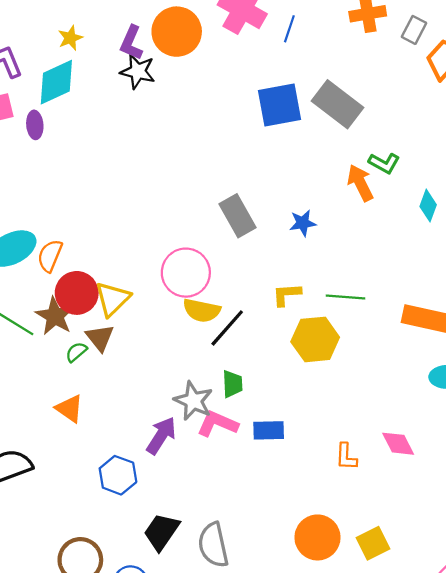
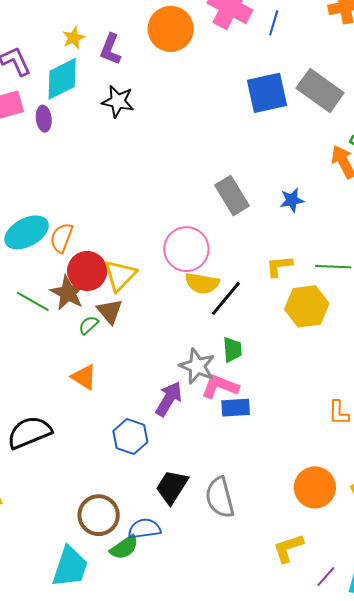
purple L-shape: (131, 43) -> (110, 49), moved
black star: (138, 71) -> (118, 101), moved
blue rectangle: (269, 430) -> (236, 408), moved

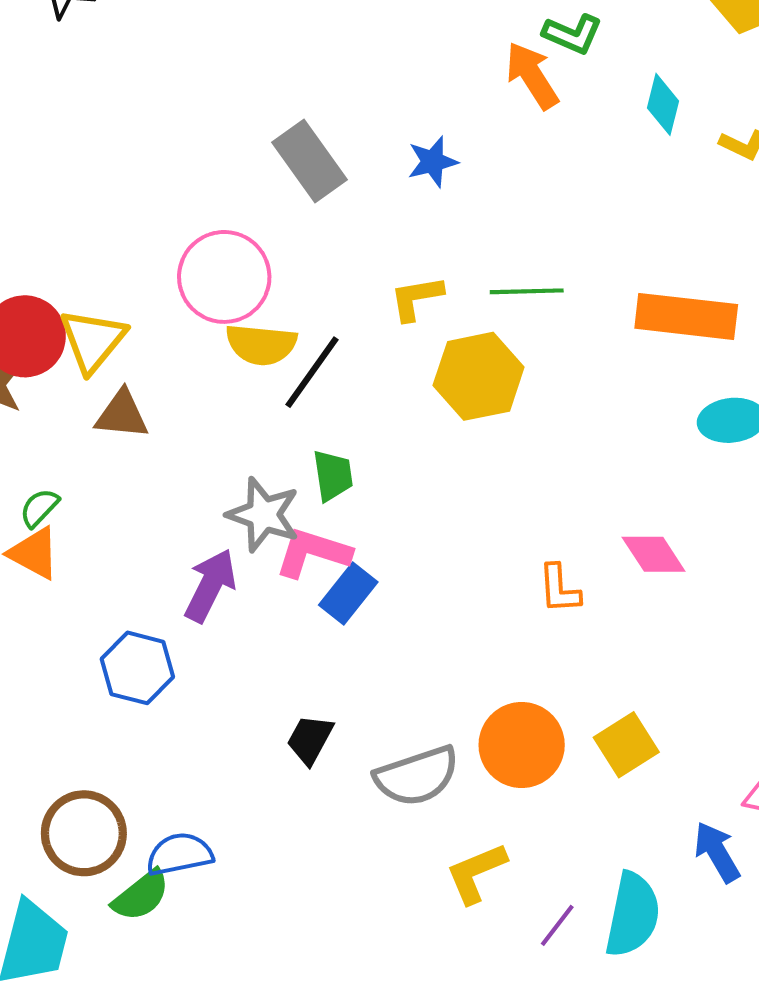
brown triangle: (110, 311) -> (122, 415), moved, turned -40
green semicircle: (89, 325) -> (39, 508), moved
blue rectangle: (236, 408) -> (348, 594), turned -44
black trapezoid: (172, 487) -> (310, 739), moved, size x0.7
gray semicircle: (220, 497) -> (417, 776), moved, turned -90

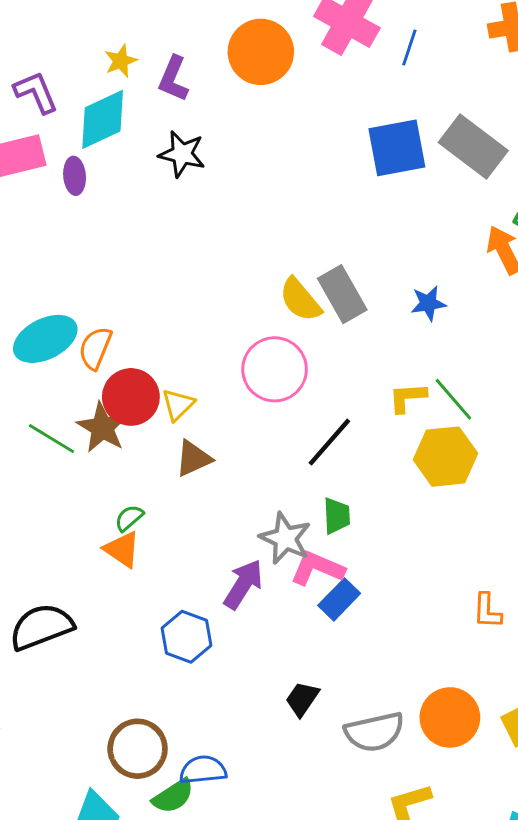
green line: (527, 291) -> (453, 399), moved, turned 45
yellow triangle: (93, 340) -> (178, 405), size x0.7
yellow semicircle: (261, 344) -> (300, 300), moved, turned 39
brown triangle: (122, 415) -> (193, 458), turned -36

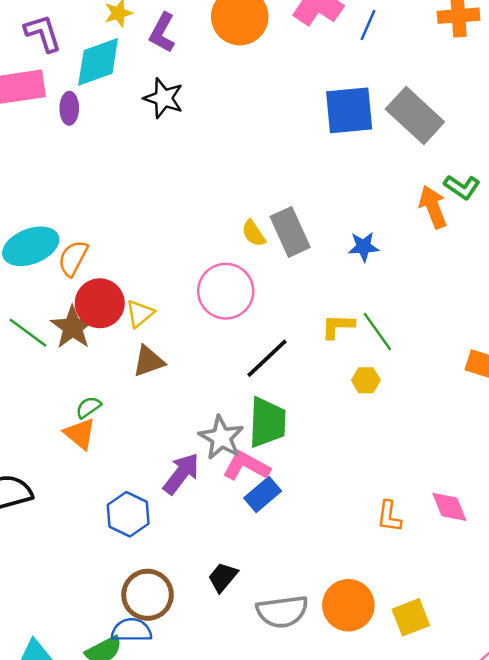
yellow semicircle: (300, 300) -> (254, 233), size x0.7
yellow hexagon: (446, 457) -> (366, 380), size x0.5
green trapezoid: (337, 516) -> (267, 422), size x1.6
brown circle: (138, 749) -> (148, 595), moved

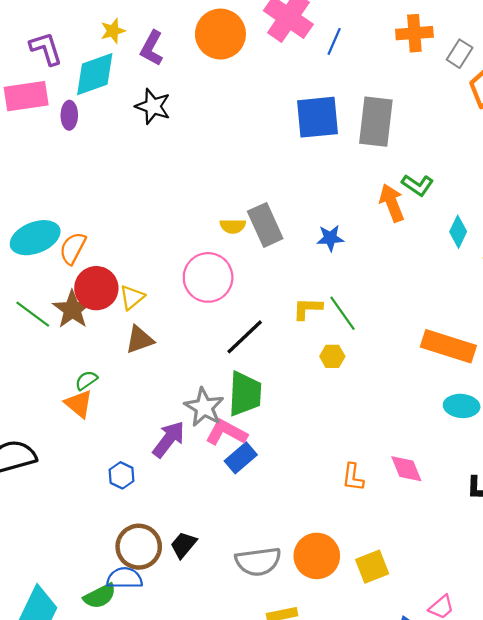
gray rectangle: (415, 115) -> (376, 122), turned 54
yellow semicircle: (254, 233) -> (233, 226), turned -55
blue hexagon: (128, 514) -> (121, 475), size x0.7
black trapezoid: (223, 577) -> (184, 545), moved

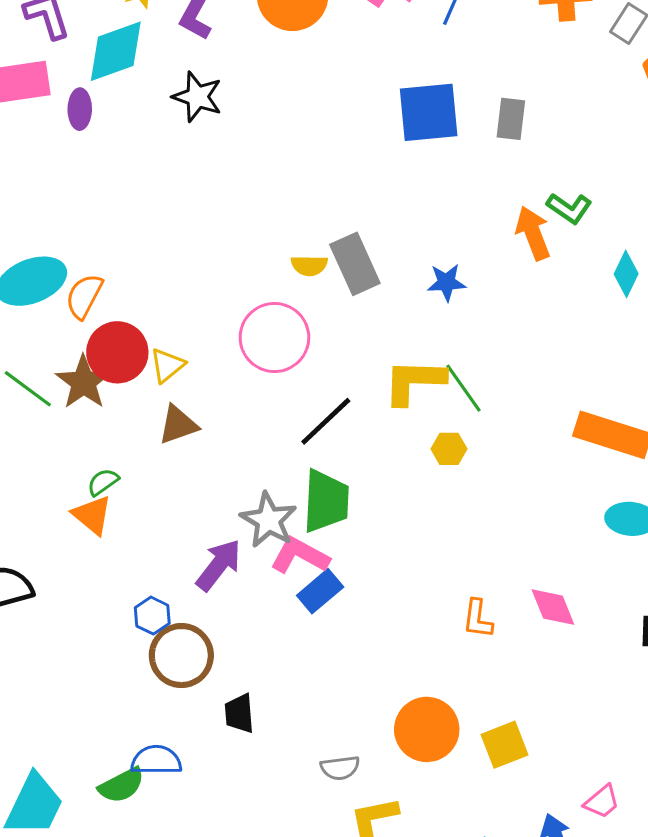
gray rectangle: (376, 122) -> (511, 119), size x0.6
yellow L-shape: (307, 309) -> (414, 381), size x1.5
black trapezoid: (184, 545) -> (239, 713), turned -44
brown circle: (139, 547) -> (181, 656), moved
gray semicircle: (258, 561) -> (340, 768), moved, size x0.6

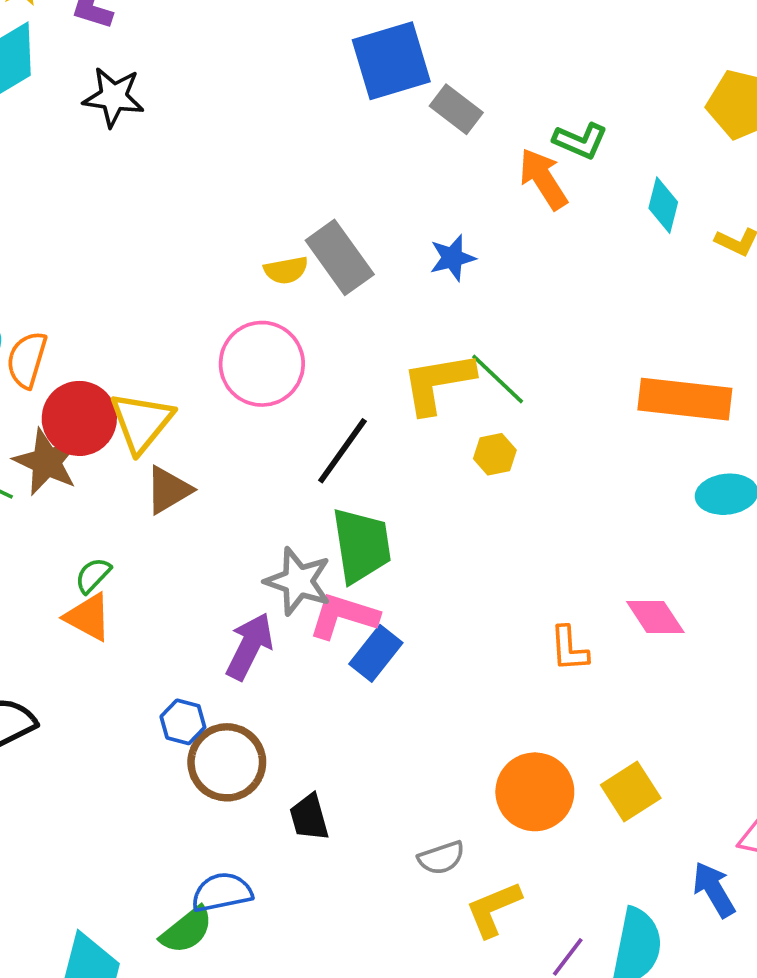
gray rectangle: (511, 119) -> (456, 109), moved, turned -48
yellow triangle: (167, 365) -> (142, 422), size x1.5

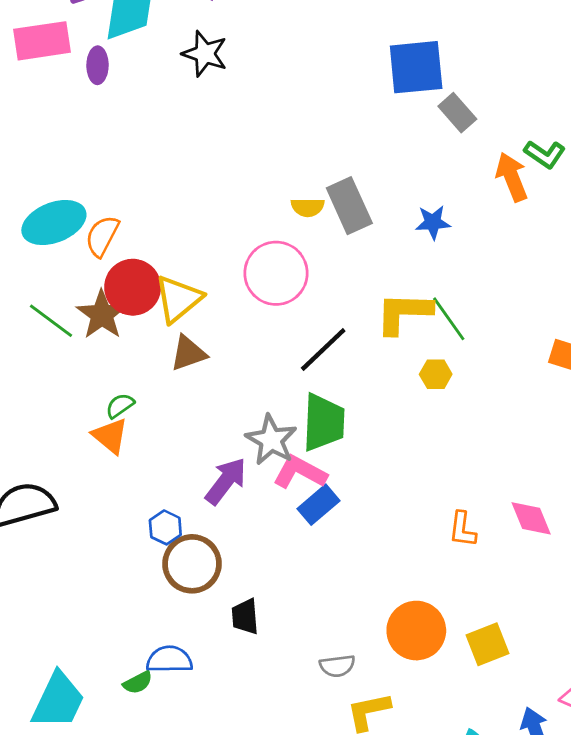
green semicircle: (187, 930) -> (138, 683), size x0.7

